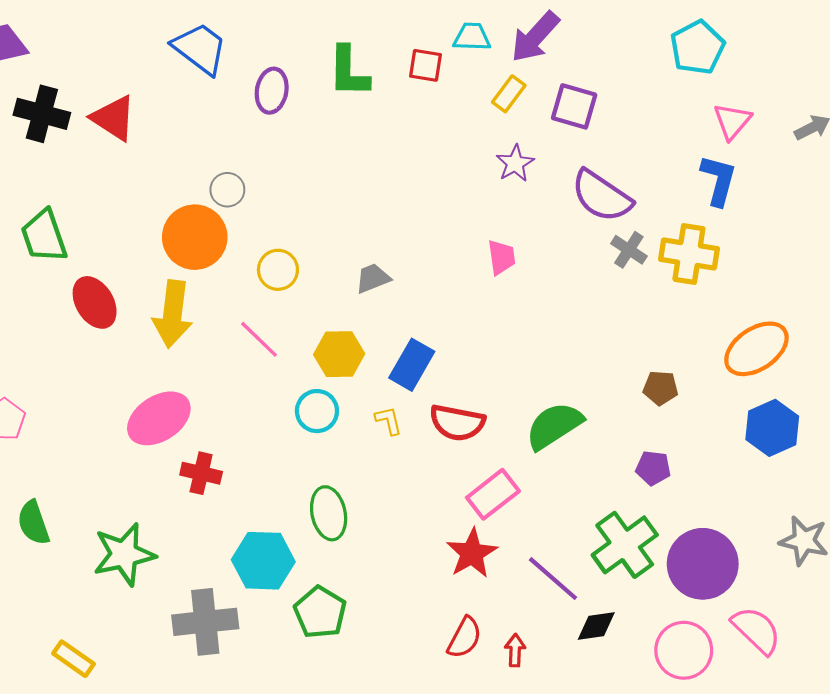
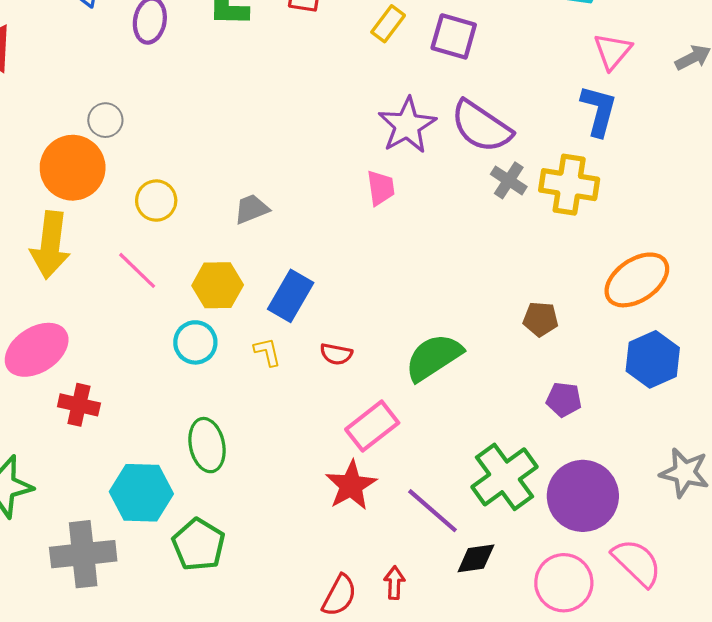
purple star: (515, 163) -> (407, 125), moved, size x1.5
red semicircle: (457, 423) -> (336, 354), size x0.6
purple pentagon: (653, 468) -> (564, 400), moved
red semicircle: (465, 638) -> (339, 595), moved

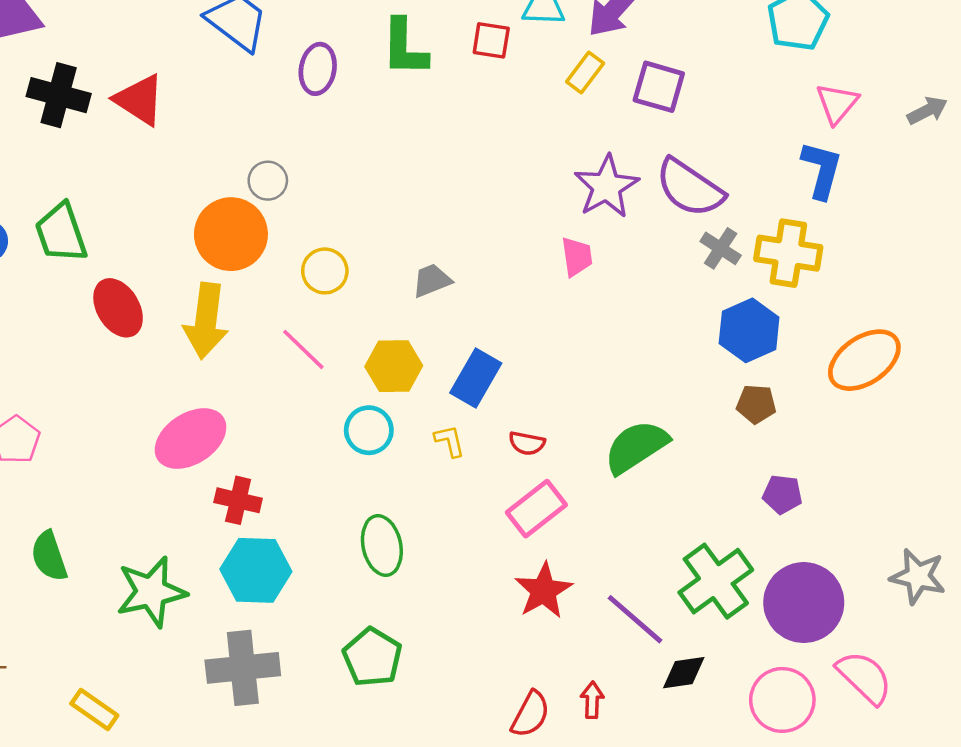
blue hexagon: (653, 359) -> (749, 330), moved
pink rectangle: (372, 426) -> (536, 509), moved
cyan hexagon: (141, 493) -> (256, 570), moved

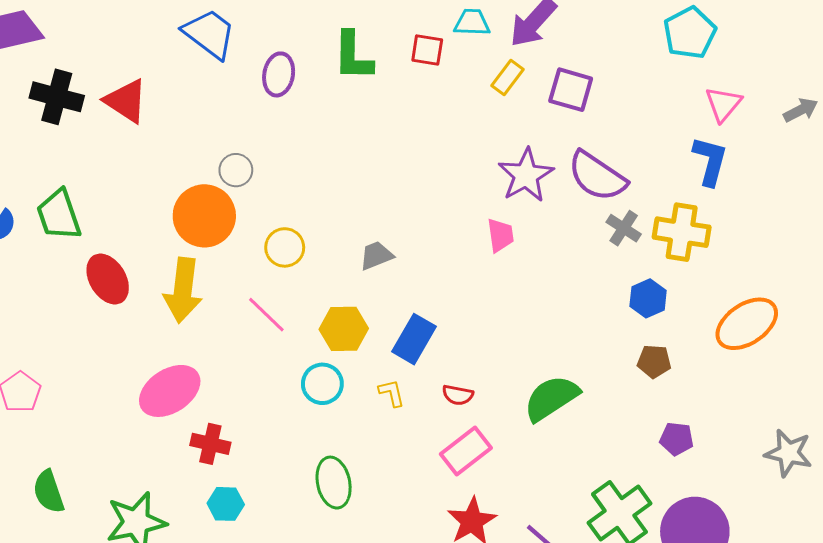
blue hexagon: (749, 330) -> (648, 298), size x0.7
cyan hexagon: (256, 570) -> (226, 504), size x0.6
gray star: (918, 576) -> (788, 453), moved

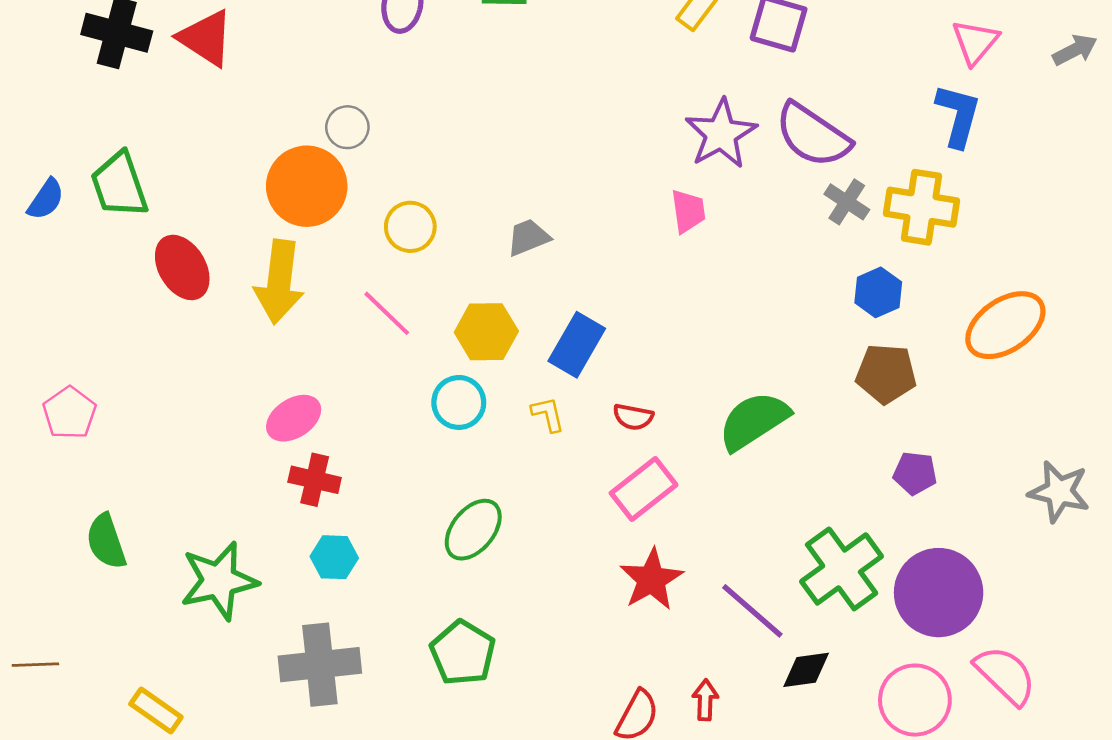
brown pentagon: (654, 361) -> (886, 374), size x1.4
pink ellipse: (170, 391) -> (294, 418), moved, size x0.7
green ellipse: (334, 483) -> (473, 530), turned 51

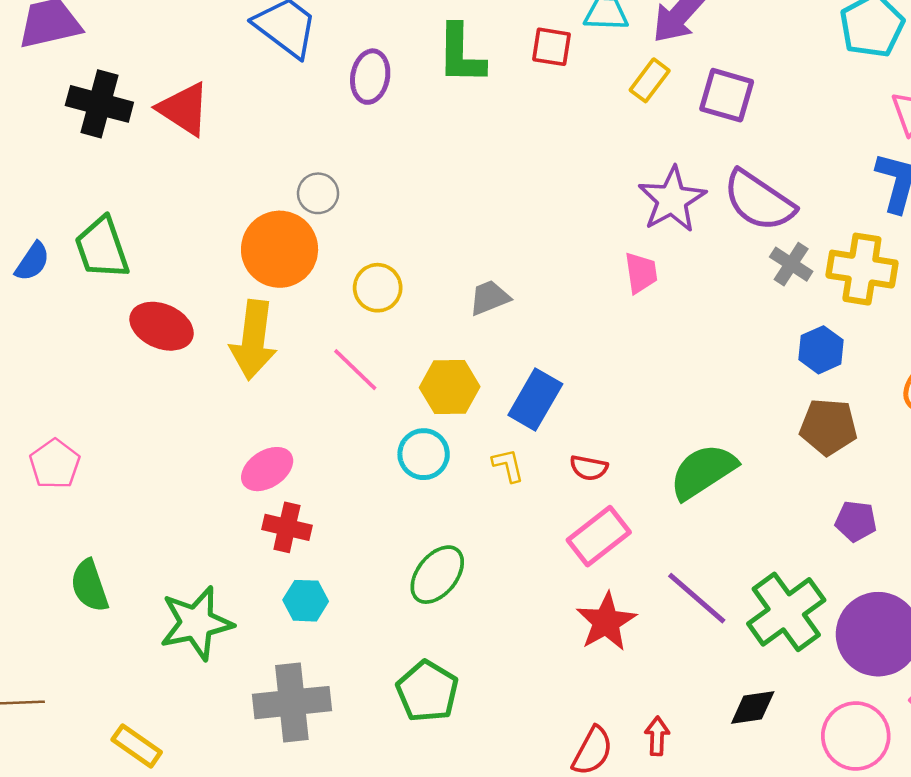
red ellipse: (182, 267) -> (162, 326), turned -36
purple line: (752, 611) -> (697, 598), moved

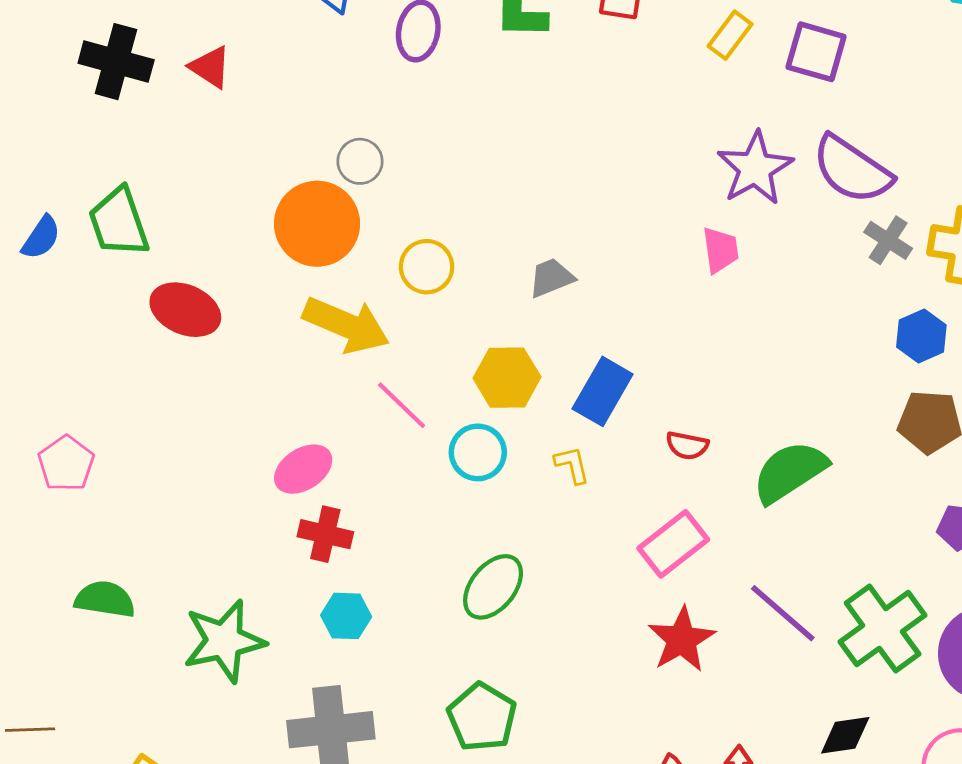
red triangle: (184, 109) -> (210, 67), size x0.7
yellow arrow: (253, 340) -> (346, 325), moved, turned -74
pink line: (355, 370) -> (402, 405), moved
red semicircle: (589, 468) -> (687, 445), moved
green semicircle: (90, 586) -> (105, 599), turned 118

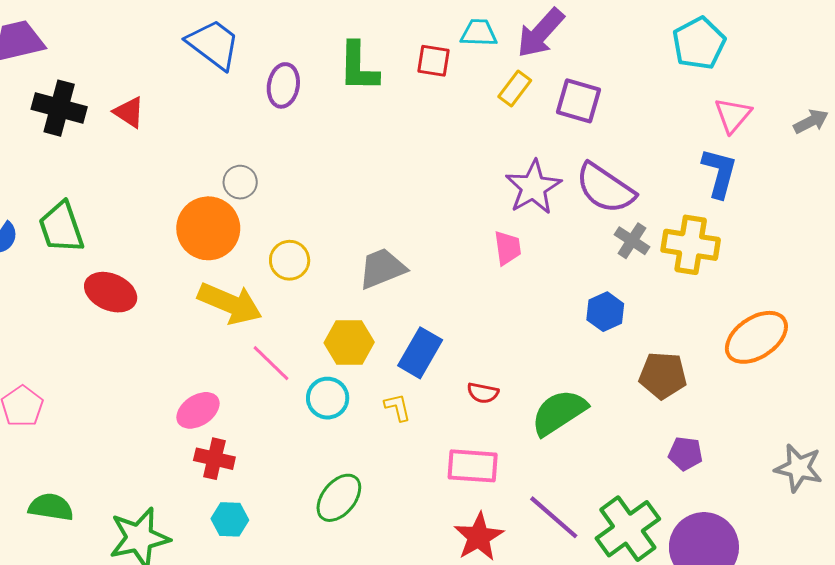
gray trapezoid: (551, 278) -> (382, 268), size x1.4
blue hexagon: (921, 336) -> (605, 312), moved
pink rectangle: (673, 544) -> (473, 466), turned 42

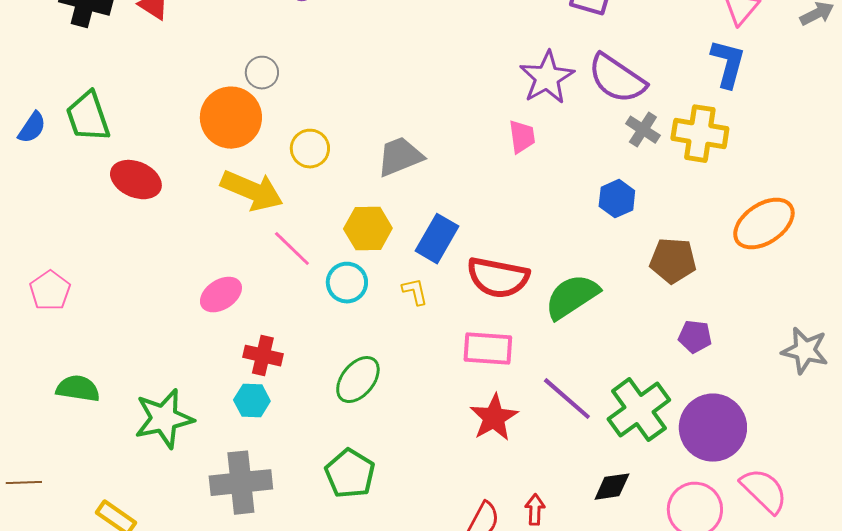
red semicircle: (483, 393) -> (498, 278), size x2.0
red cross: (214, 459) -> (263, 356), moved

